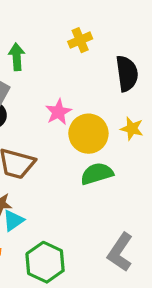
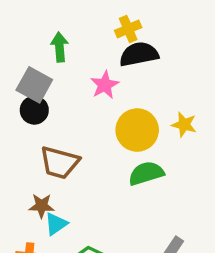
black semicircle: (127, 73) -> (139, 54), moved, turned -93
pink star: (58, 112) -> (105, 85), moved

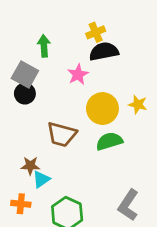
brown trapezoid: (60, 163) -> (62, 134), moved

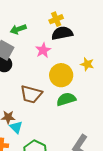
green arrow: (44, 46) -> (18, 29), turned -105
yellow star: (138, 104) -> (87, 64), moved
cyan triangle: (41, 179) -> (16, 127), turned -40

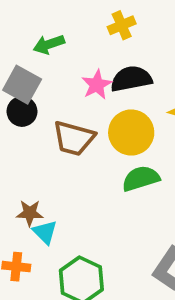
black semicircle: (62, 33) -> (131, 79), moved
brown trapezoid: (31, 94) -> (74, 138), moved

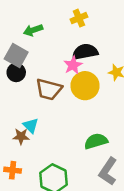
pink star: (97, 85) -> (73, 65), moved
green semicircle: (141, 178) -> (96, 141), moved
cyan triangle: (45, 232) -> (31, 126), moved

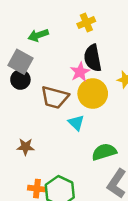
black semicircle: (85, 52) -> (93, 58), turned -90
cyan triangle: (31, 126) -> (76, 123), moved
orange cross: (13, 170) -> (37, 189), moved

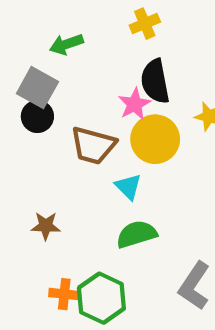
green semicircle: (104, 152) -> (137, 234), moved

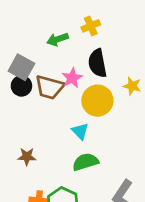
green arrow: (66, 44) -> (57, 39), moved
pink star: (134, 104) -> (72, 78), moved
brown trapezoid: (93, 145) -> (49, 87), moved

